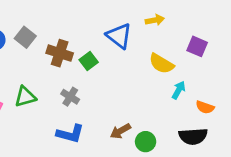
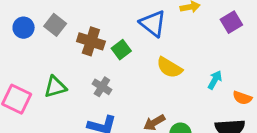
purple square: (197, 46) -> (231, 22), moved, turned 36
yellow semicircle: (161, 64) -> (169, 68), moved

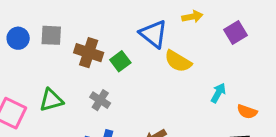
gray square: (55, 25) -> (51, 35), turned -35
yellow semicircle: (169, 68) -> (178, 61), moved

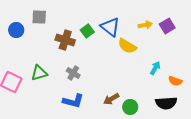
yellow arrow: (192, 17) -> (145, 25), moved
gray square: (51, 35) -> (39, 17), moved
green square: (120, 61) -> (87, 31), moved

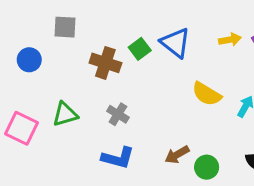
blue circle: (16, 30) -> (29, 60), moved
yellow semicircle: (127, 46) -> (207, 94), moved

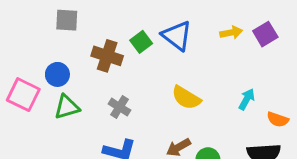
blue circle: (29, 60) -> (57, 74), moved
yellow semicircle: (207, 94) -> (186, 98), moved
pink square: (21, 128) -> (23, 95), moved

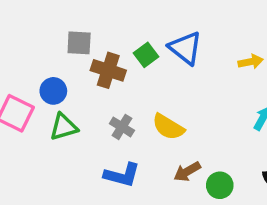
gray square: (67, 20) -> (79, 43), moved
yellow arrow: (231, 33) -> (251, 62), moved
yellow semicircle: (186, 98) -> (168, 127), moved

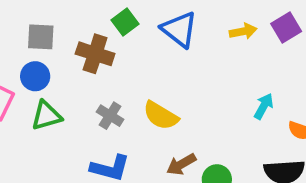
gray square: (79, 43) -> (41, 37), moved
green square: (146, 55) -> (125, 22), moved
yellow arrow: (251, 62) -> (243, 31), moved

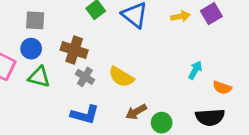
brown cross: (95, 54) -> (74, 50), moved
green triangle: (46, 116) -> (39, 77), turned 30

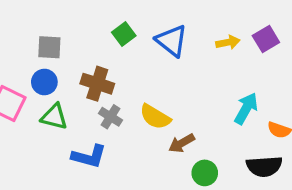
cyan arrow: (195, 70) -> (246, 108), size x1.4
brown arrow: (136, 112) -> (182, 143), moved
blue L-shape: (85, 115) -> (89, 156), moved

